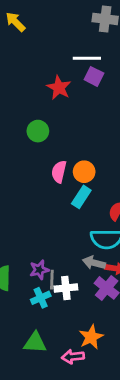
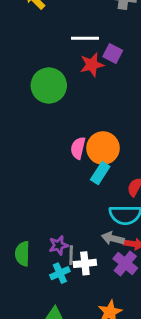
white line: (87, 58) -> (85, 38), moved
red star: (59, 88) -> (92, 65), moved, turned 30
green circle: (38, 131) -> (49, 86), moved, size x1.6
orange circle: (84, 172) -> (103, 148), size x1.5

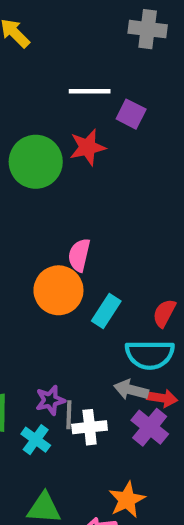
red star: (92, 65) -> (88, 147), moved
orange circle: (103, 148) -> (58, 290), moved
cyan rectangle: (100, 173) -> (106, 311), moved
cyan cross: (60, 273) -> (36, 440), moved, turned -30

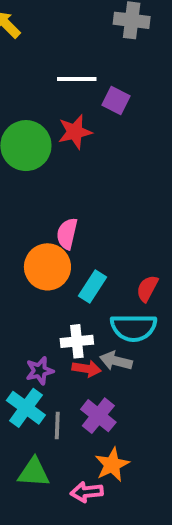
red arrow: (162, 398) -> (87, 369), moved
gray line: (69, 415) -> (57, 425), moved
white cross: (90, 427) -> (77, 341), moved
purple cross: (150, 427) -> (98, 416), moved
cyan cross: (36, 440) -> (26, 408), size x1.4

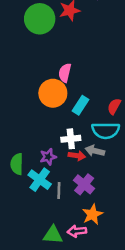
green triangle: (34, 472) -> (53, 235), moved

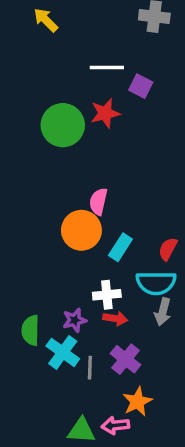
gray arrow: (95, 151) -> (163, 312), moved, turned -90

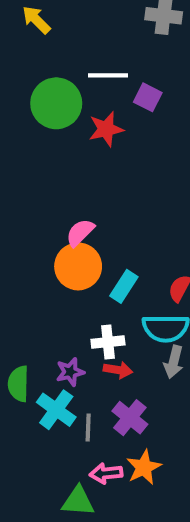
green circle: (63, 125) -> (56, 103), moved
pink semicircle: (98, 201) -> (80, 233), moved, turned 32
pink arrow: (115, 425) -> (106, 473), moved

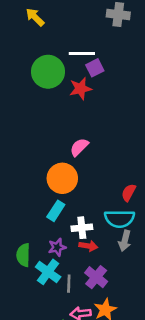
purple square: (148, 97) -> (95, 68), moved, turned 36
pink semicircle: (80, 233) -> (79, 147), moved
cyan rectangle: (124, 286) -> (56, 211), moved

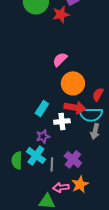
orange circle: (62, 178) -> (73, 83), moved
red arrow: (88, 246) -> (75, 107), moved, size x1.5
green semicircle: (23, 255) -> (17, 160), moved

